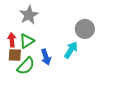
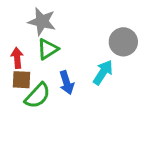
gray star: (29, 15) -> (42, 21), turned -30
green triangle: (27, 41) -> (48, 49), moved

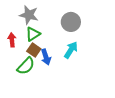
gray circle: (123, 42) -> (71, 22), moved
brown square: (22, 80) -> (34, 50), moved, turned 32

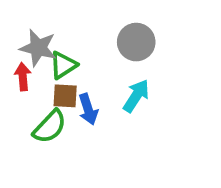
gray star: (29, 15) -> (38, 48), moved
brown square: (34, 50) -> (65, 96), turned -32

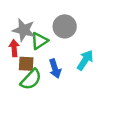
gray circle: (136, 42) -> (65, 26), moved
brown square: (65, 96) -> (26, 64), moved

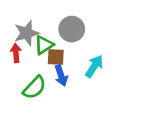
gray star: (24, 30) -> (27, 33), turned -30
brown square: (26, 64) -> (56, 57), moved

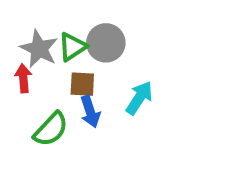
gray star: (27, 33) -> (39, 49), turned -30
green triangle: (44, 45) -> (72, 47), moved

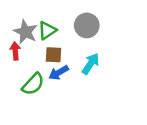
gray circle: (106, 43) -> (87, 25), moved
blue arrow: (90, 112) -> (59, 73), turned 78

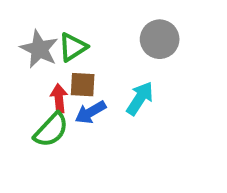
gray circle: (87, 25) -> (160, 39), moved
red arrow: (15, 51) -> (59, 98), moved

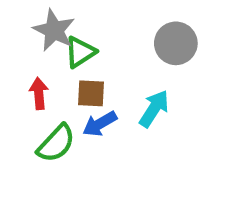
gray star: (39, 49) -> (54, 30), moved
red arrow: (59, 98) -> (39, 93), moved

